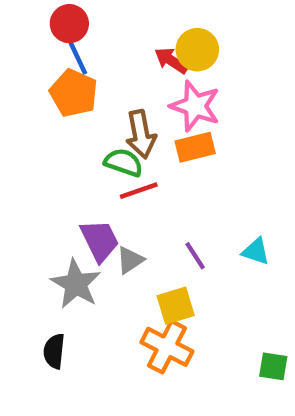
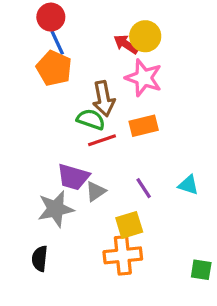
orange rectangle: (195, 147) -> (144, 126), moved
purple trapezoid: (100, 241) -> (73, 177), turned 132
gray star: (76, 284) -> (56, 209), turned 30
orange cross: (167, 347) -> (123, 255), turned -33

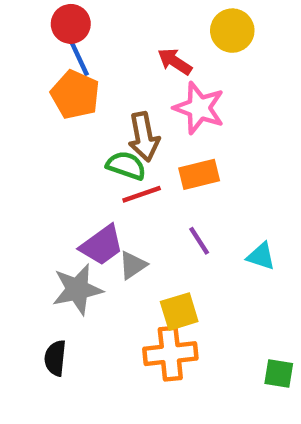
yellow circle: (145, 36) -> (232, 31), moved
purple trapezoid: (73, 177) -> (102, 245), turned -52
purple line: (144, 188) -> (199, 241), moved

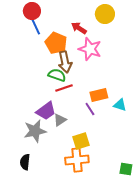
orange pentagon: (75, 95) -> (56, 43), moved
orange rectangle: (199, 174) -> (99, 95), moved
cyan triangle: (261, 256) -> (120, 105), moved

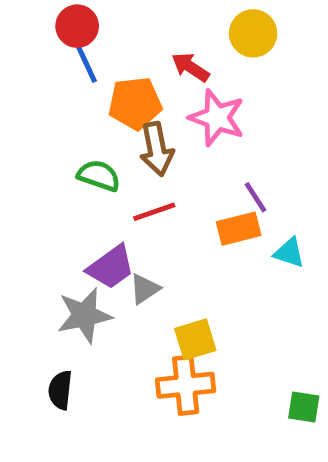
orange pentagon: (56, 43) -> (135, 103), turned -30
green semicircle: (57, 75) -> (99, 176), moved
purple line: (90, 109) -> (255, 197), moved

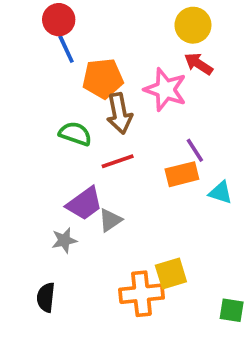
red arrow: (190, 67) -> (199, 64), moved
gray star: (84, 315) -> (64, 240), size x0.6
yellow square: (195, 339) -> (171, 273), moved

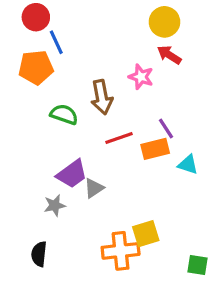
red circle: (59, 20) -> (36, 17), moved
orange pentagon: (103, 79) -> (36, 67), moved
pink star: (165, 90) -> (141, 77), size x0.7
red line: (118, 161) -> (119, 138), moved

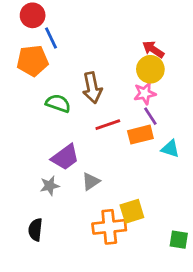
yellow circle: (164, 22) -> (150, 69), moved
pink star: (141, 77) -> (145, 93), moved, turned -30
gray triangle: (94, 188) -> (91, 181), moved

